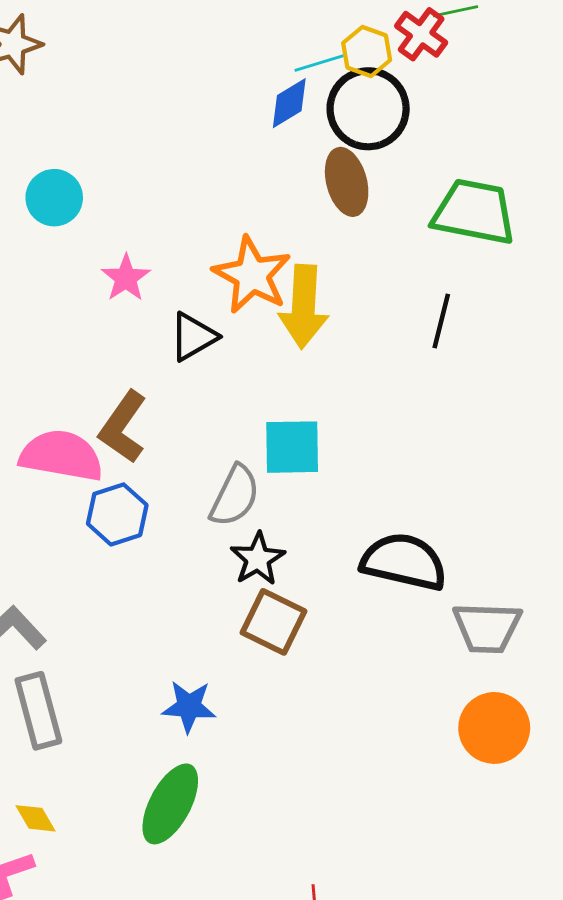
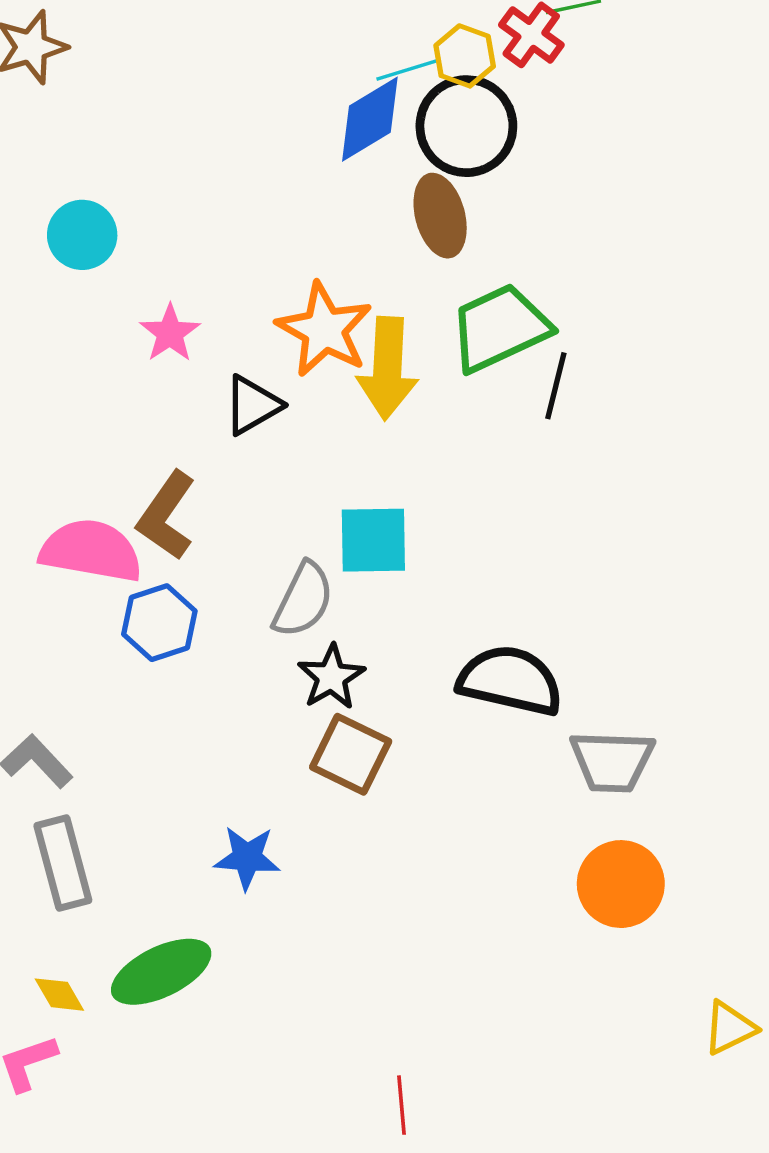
blue diamond: (289, 103) -> (370, 119), size x1.4
green trapezoid: (474, 212) -> (500, 328), moved, turned -36
green ellipse: (170, 804) -> (161, 972), moved, turned 36

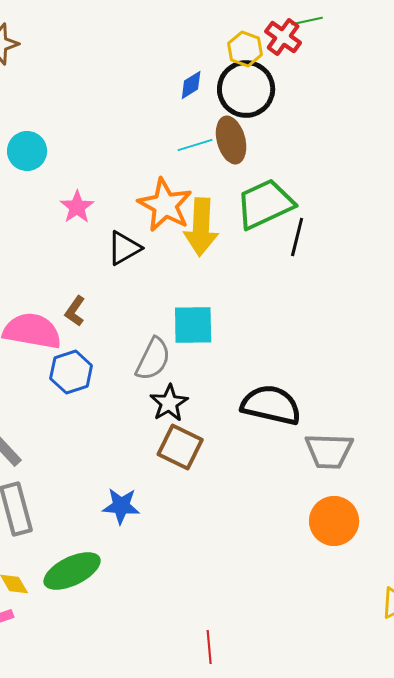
cyan line: (407, 70) -> (195, 145), moved
blue diamond: (370, 119) -> (191, 85), size x0.6
brown L-shape: (166, 516) -> (75, 311), size x0.6

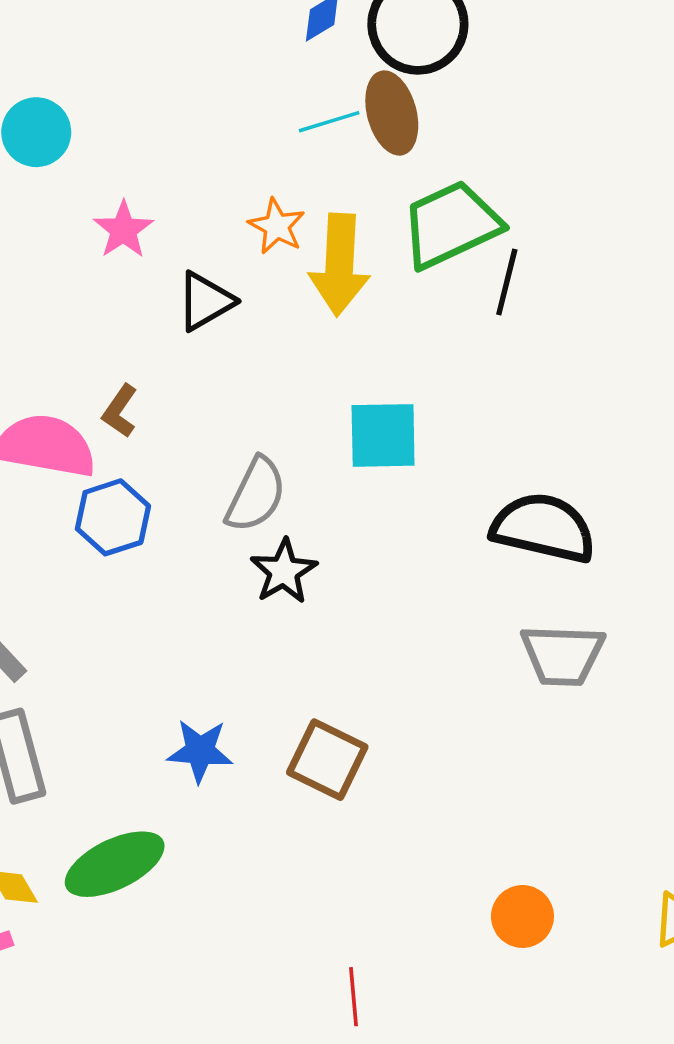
orange star: (165, 205) -> (277, 226), size x0.6
cyan square: (193, 325) -> (383, 435), moved
black semicircle: (271, 405) -> (543, 528), moved
brown square: (180, 447) -> (327, 760), moved
orange circle: (334, 521) -> (522, 916), moved, size x0.7

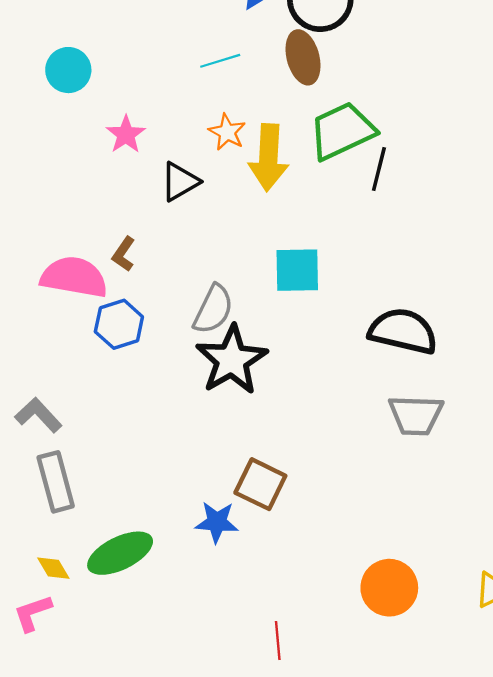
cyan line: (329, 122) -> (220, 61), moved
black star: (284, 571) -> (232, 360), size x1.6
blue star: (200, 751) -> (217, 522), moved
orange circle: (522, 916) -> (389, 588), size x1.4

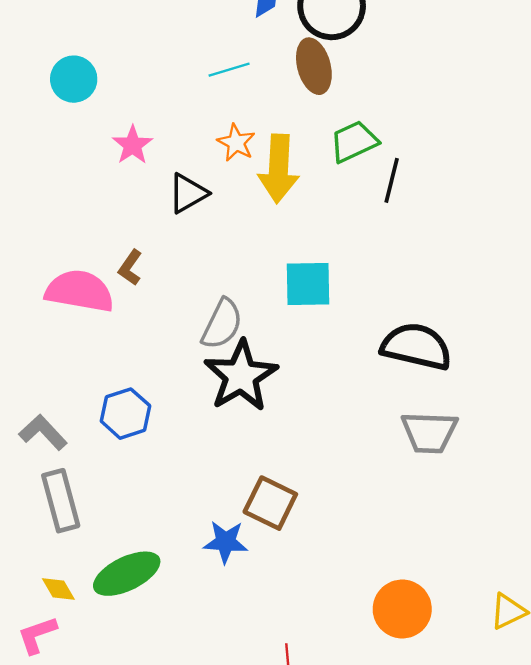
green trapezoid: (342, 131) -> (354, 141), size x0.7
blue hexagon: (119, 324) -> (125, 414), moved

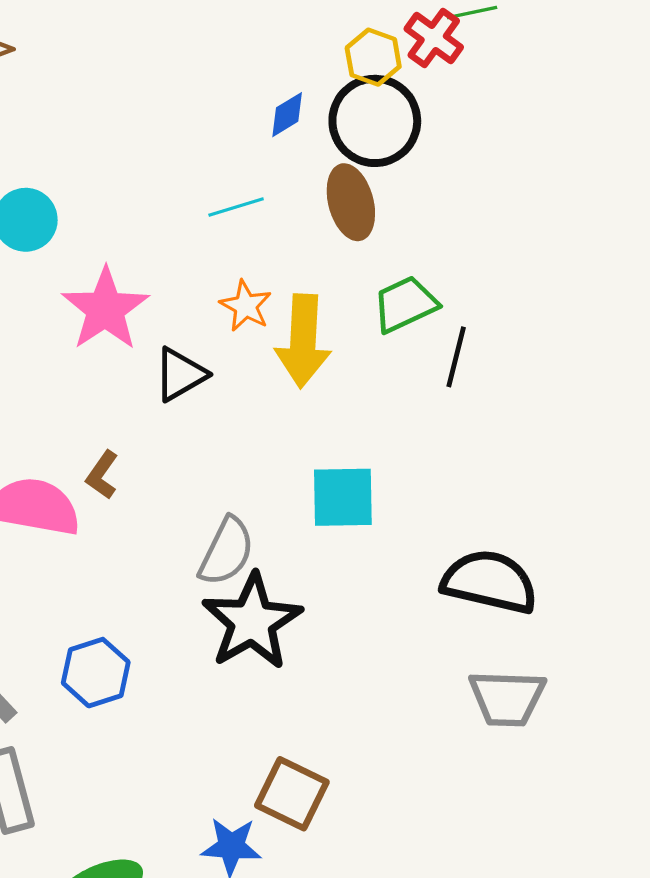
pink star: (133, 145) -> (105, 309), size x1.6

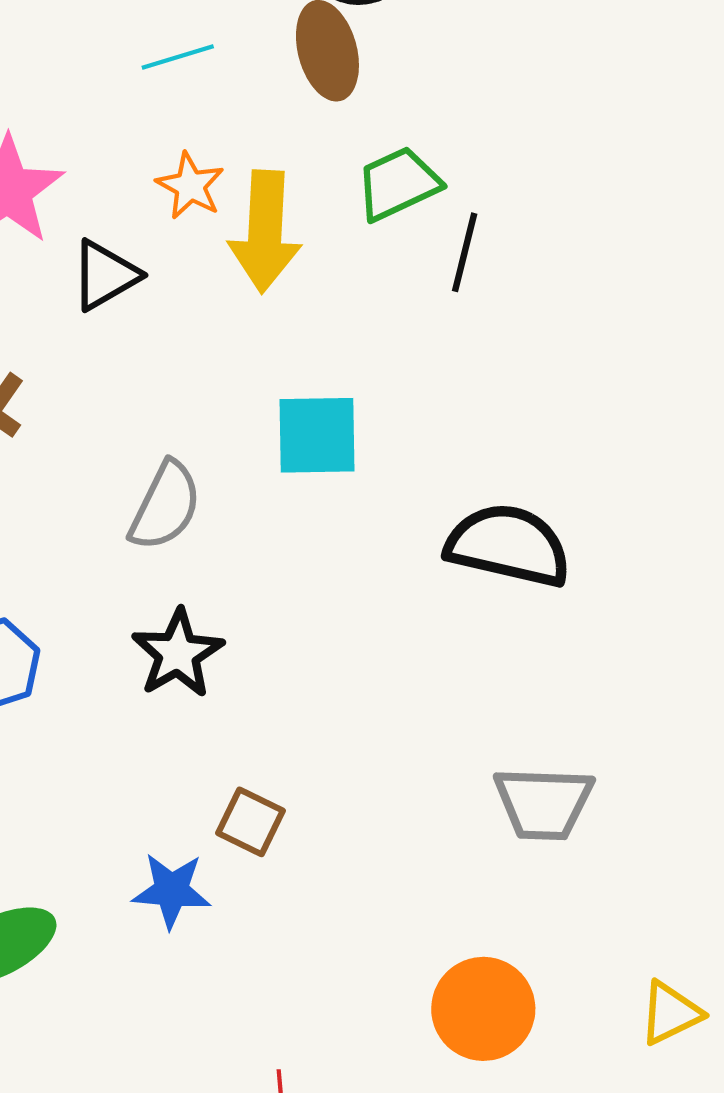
black star: (252, 622) -> (178, 653), moved, size x0.7
gray trapezoid: (507, 698) -> (544, 803), moved
brown square: (292, 794) -> (251, 822), size x0.7

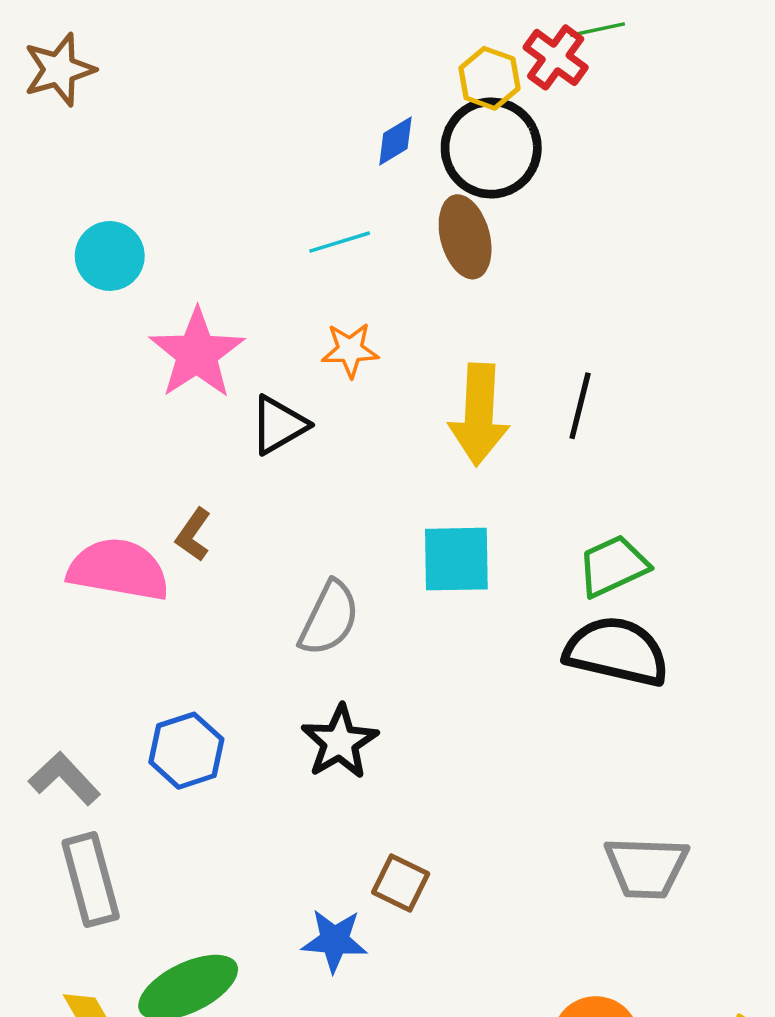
green trapezoid: (398, 184) -> (613, 566), moved
orange star: (190, 186) -> (350, 350), turned -30
yellow arrow: (265, 232) -> (479, 414), moved

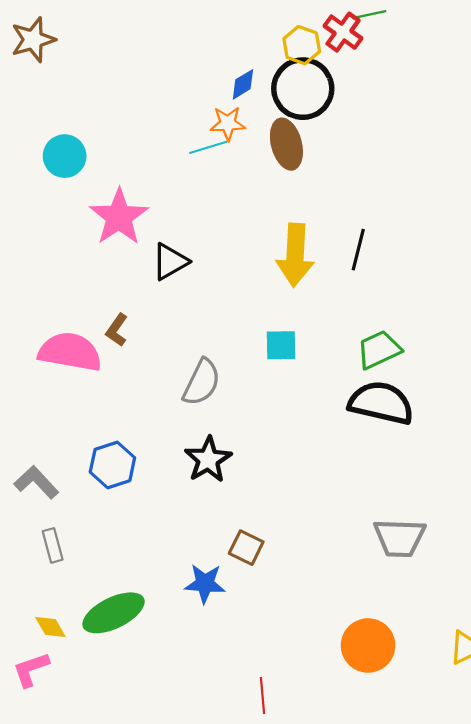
orange star: (350, 350) -> (228, 123), moved
cyan square: (456, 559) -> (281, 345), size x0.7
gray rectangle: (91, 880) -> (53, 545), size x0.6

